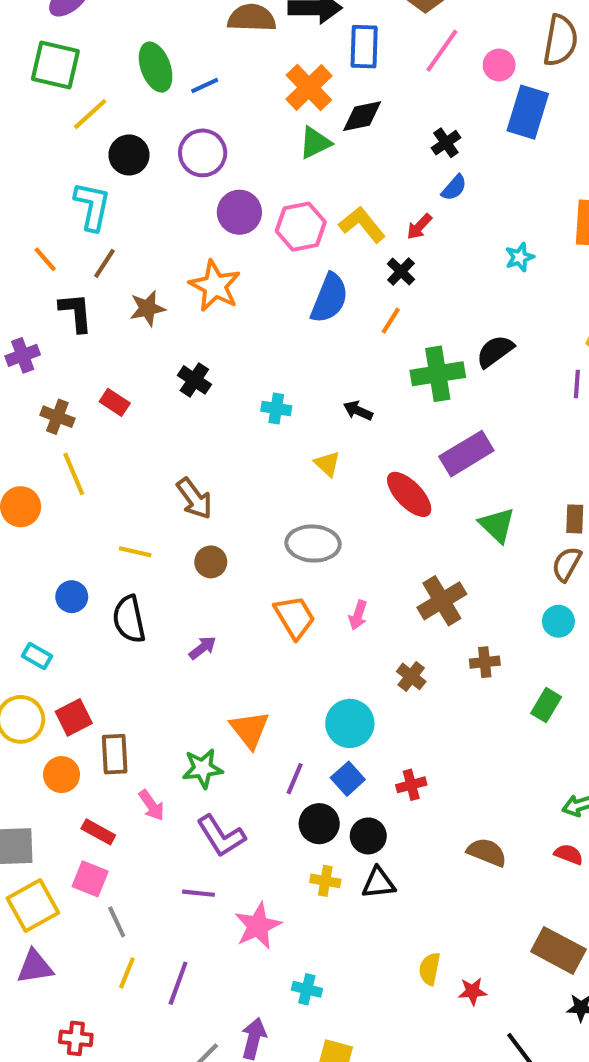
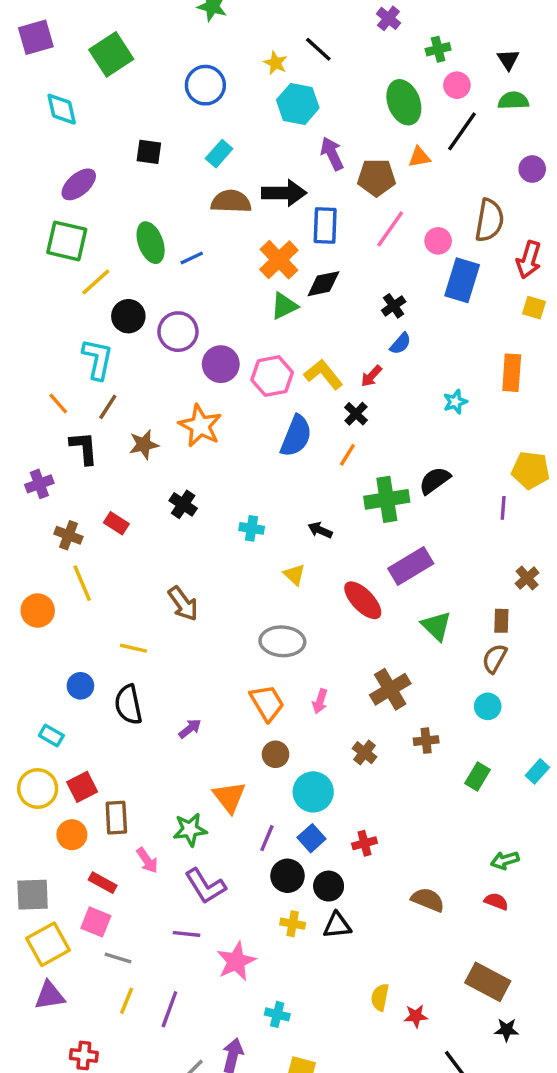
purple circle: (203, 153) -> (178, 332), moved
brown circle: (211, 562) -> (276, 754), moved
gray line: (117, 922) -> (118, 958), turned -48

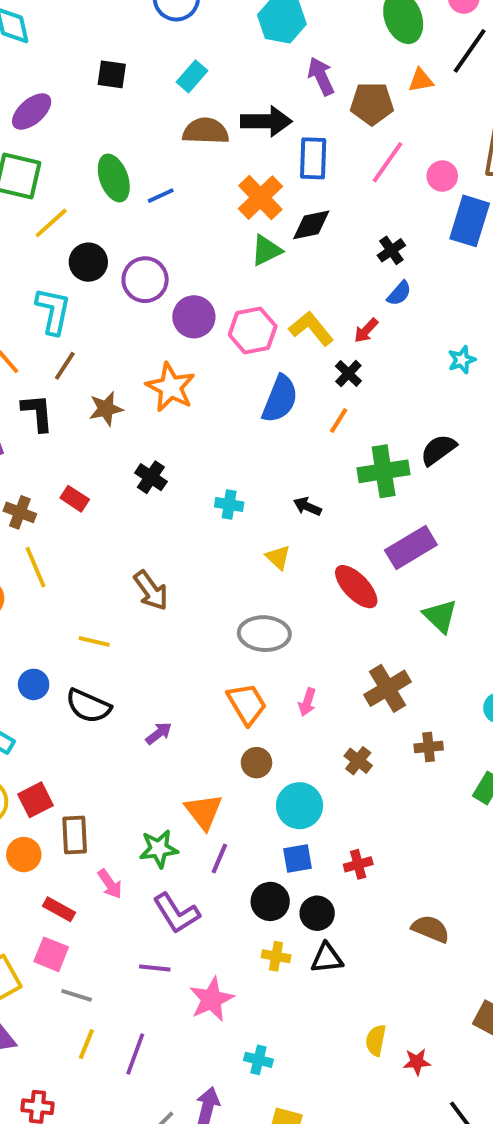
black semicircle: (128, 705) -> (88, 706), turned -54
purple line: (267, 838) -> (219, 858), moved
blue square: (311, 838) -> (298, 858), turned 32

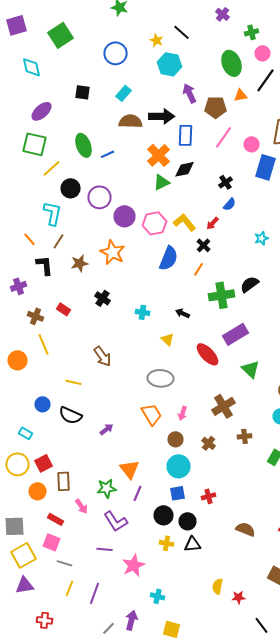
brown circle: (256, 763) -> (176, 439), moved

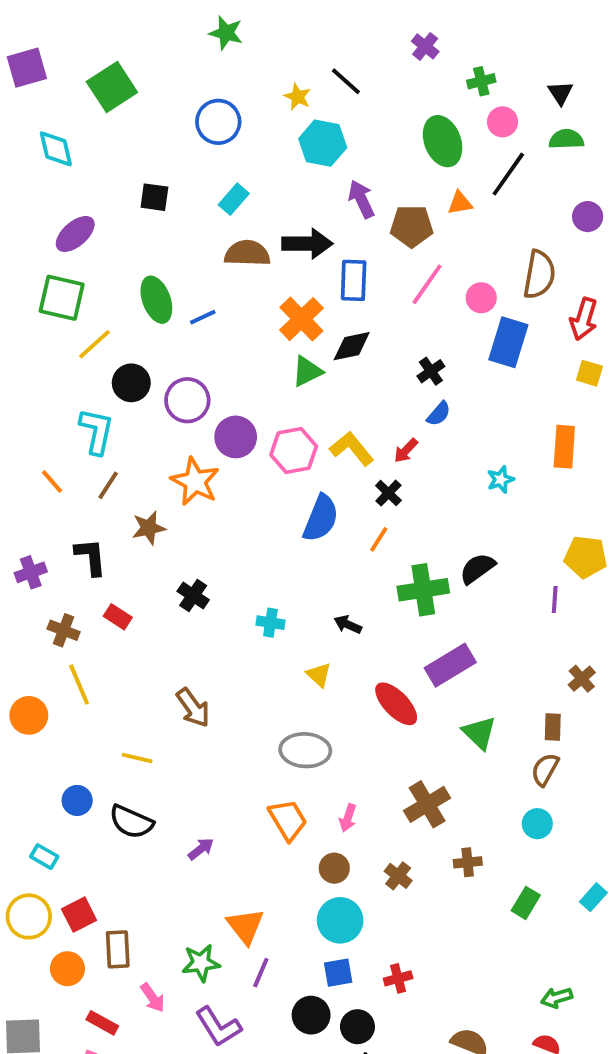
orange star: (112, 252) -> (195, 481), moved
black L-shape: (44, 265) -> (91, 557), moved

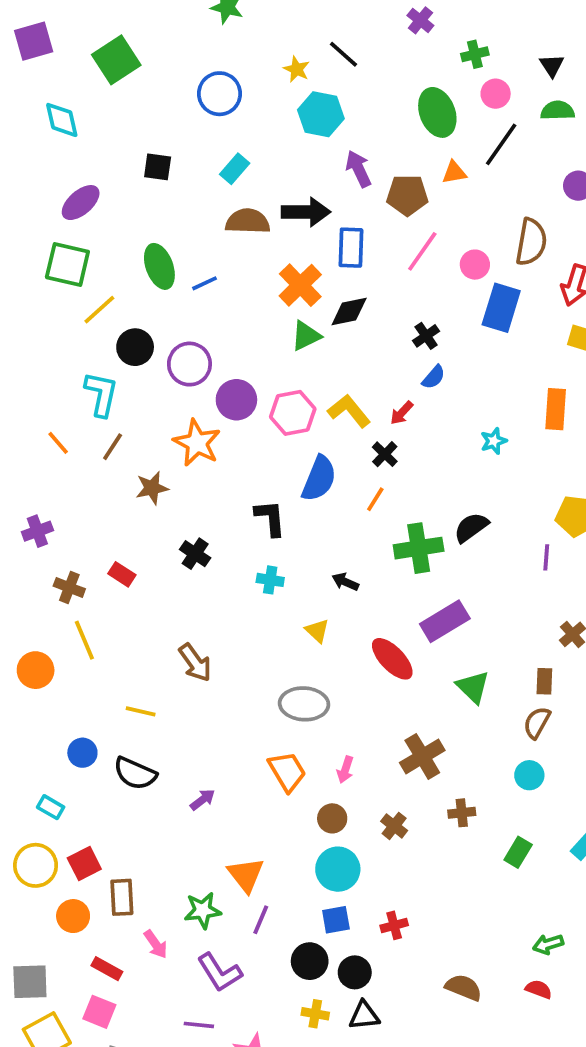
black L-shape: (91, 557) -> (270, 518), moved

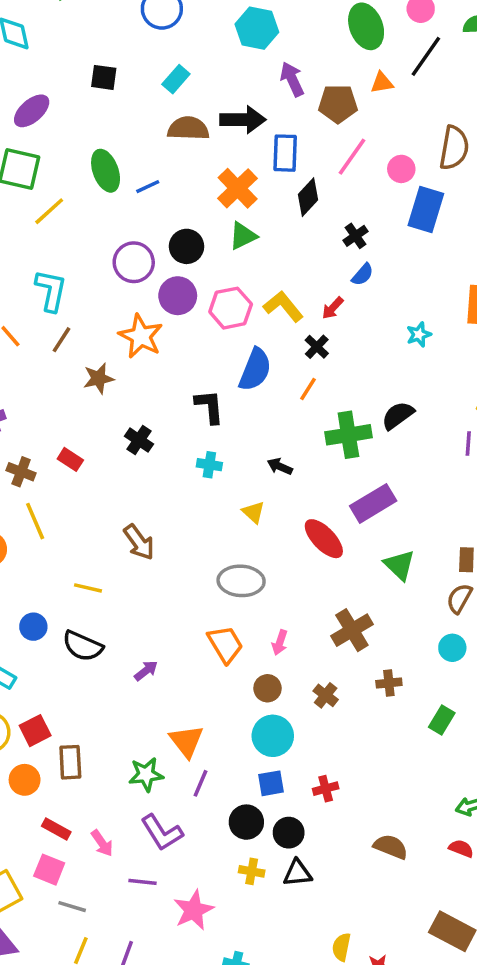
black diamond: (349, 311) -> (308, 197), moved, turned -36
black circle: (135, 347) -> (187, 246), moved
pink arrow: (156, 944) -> (102, 843), moved

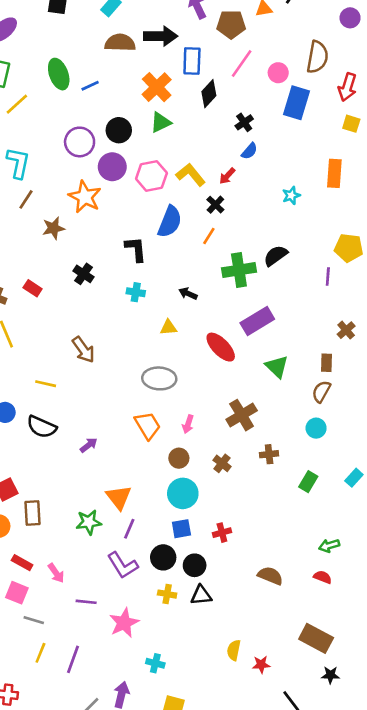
yellow triangle: (253, 512) -> (168, 327), turned -48
purple L-shape: (162, 833) -> (123, 565), moved

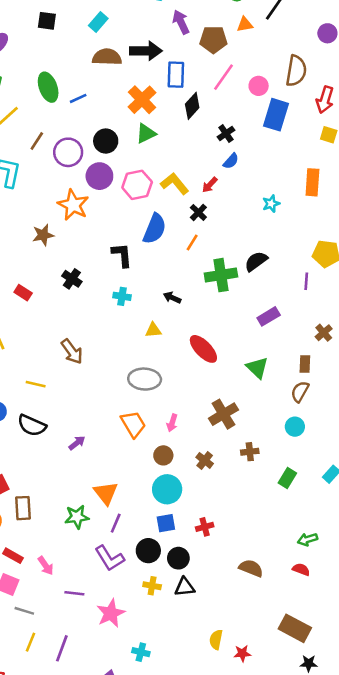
brown line: (26, 199) -> (37, 141), moved
purple rectangle: (257, 321) -> (269, 316), moved, size x0.7

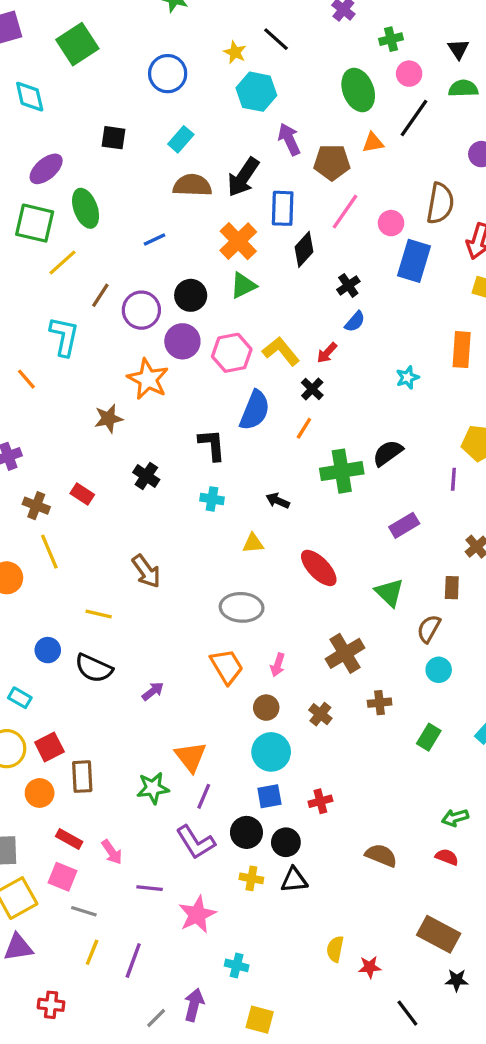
black arrow: (146, 51) -> (243, 177), turned 124
green ellipse: (48, 87) -> (86, 208), moved
brown semicircle: (300, 392) -> (429, 629), moved

